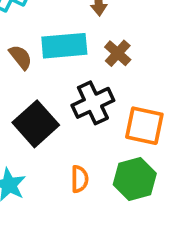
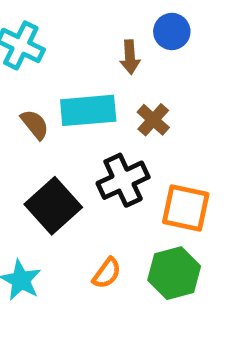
orange semicircle: (80, 179) -> (107, 273), turned 36

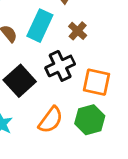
cyan rectangle: (88, 110) -> (40, 26), turned -60
orange semicircle: (107, 273) -> (51, 120), size x1.5

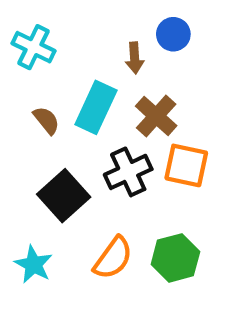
brown cross: (78, 31) -> (156, 116), size x1.4
orange square: (96, 82) -> (186, 165), moved

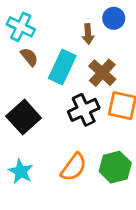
brown semicircle: (46, 120) -> (29, 57), moved
black square: (64, 196) -> (24, 117), moved

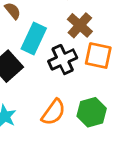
cyan rectangle: (62, 67) -> (34, 38), moved

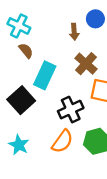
black cross: (63, 60) -> (71, 110), moved

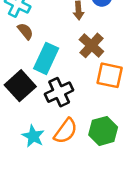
black cross: (71, 110) -> (59, 92), moved
cyan star: (19, 145) -> (33, 136), moved

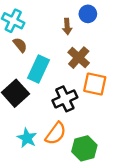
black cross: (59, 92) -> (65, 99), moved
green hexagon: (103, 131) -> (84, 148), moved

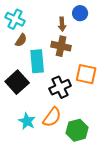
brown semicircle: (20, 45) -> (21, 40), turned 72
brown cross: (79, 58) -> (61, 46), moved, turned -30
cyan rectangle: (38, 69) -> (37, 61), turned -30

